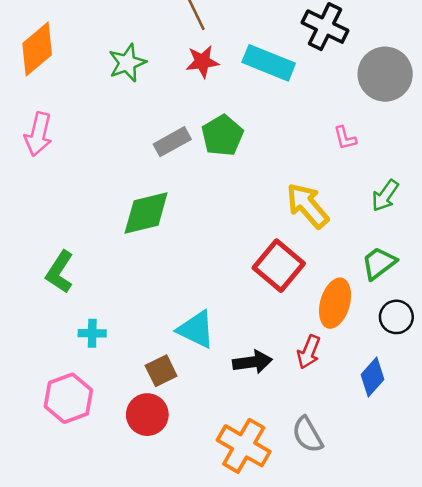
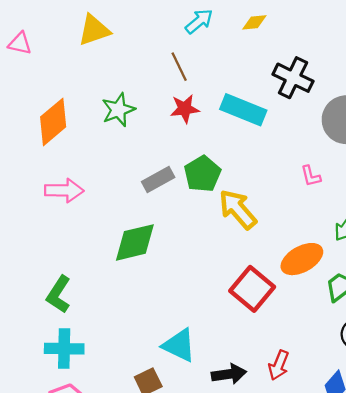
orange diamond: (37, 49) -> (53, 122), moved
pink arrow: (38, 134) -> (64, 190), moved, turned -102
yellow arrow: (307, 206) -> (238, 209), moved
orange ellipse: (335, 303) -> (302, 259), moved, turned 45
cyan cross: (92, 333) -> (64, 349), moved, size x1.6

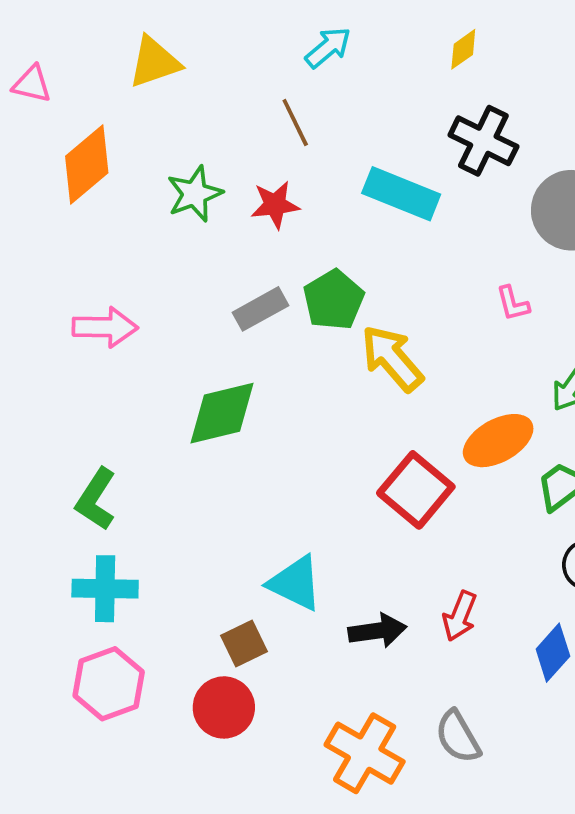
yellow diamond: (254, 22) -> (463, 49), moved, turned -30
red star: (185, 109) -> (275, 205), moved
orange diamond: (53, 122) -> (87, 165), moved

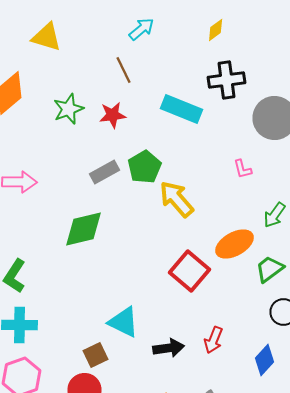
yellow triangle: (154, 62) -> (46, 37), turned 36
black cross: (483, 141) -> (226, 80), turned -33

